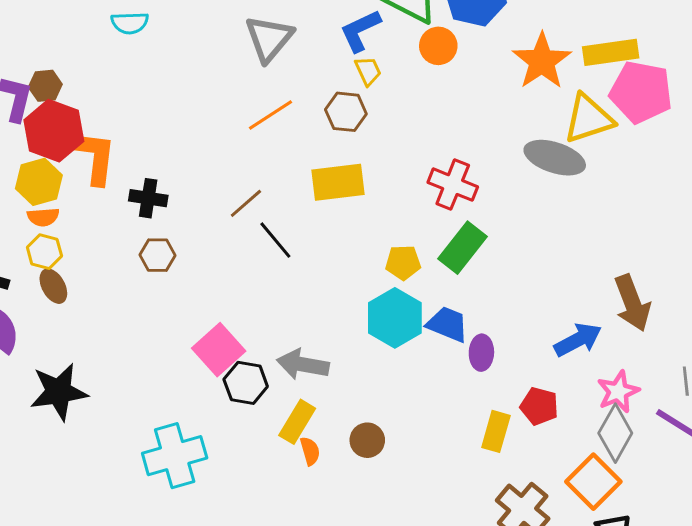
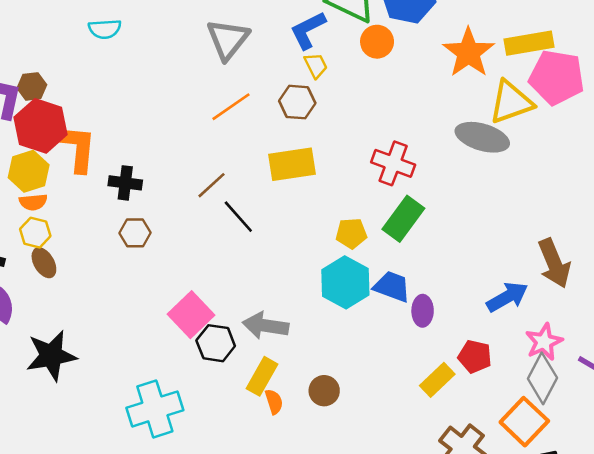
yellow rectangle: (496, 431) -> (437, 380), turned 32

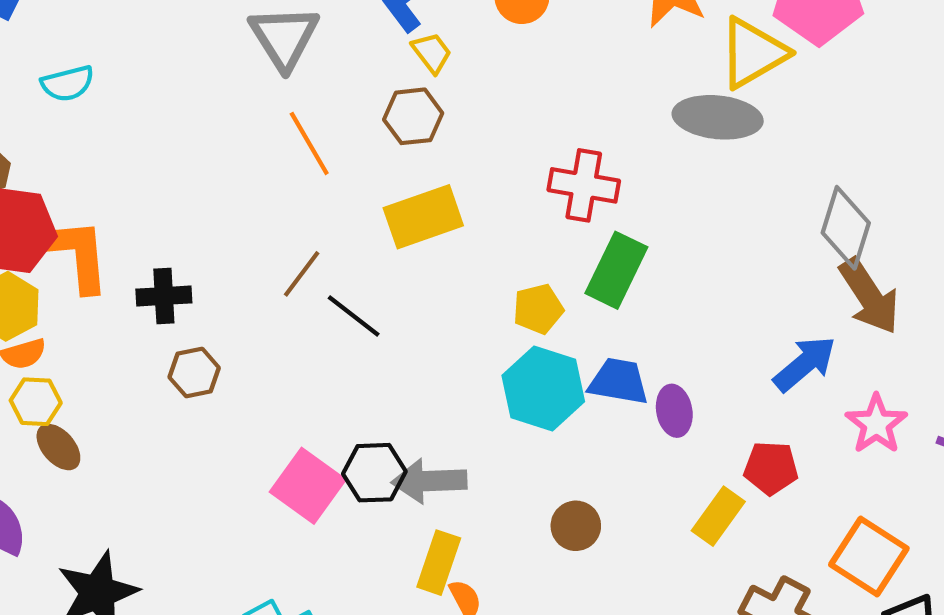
cyan semicircle: (105, 29) -> (68, 83), moved
orange line: (231, 107) -> (309, 143), turned -75
black hexagon: (216, 343) -> (374, 473), moved
gray diamond: (542, 378) -> (846, 228), moved
brown circle: (324, 391) -> (576, 526), moved

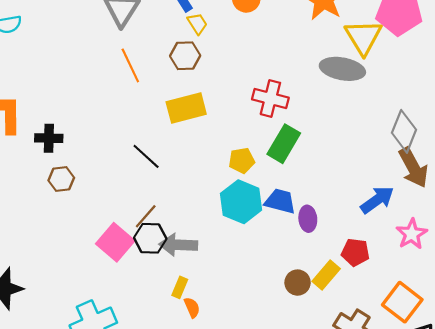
yellow triangle: (753, 53) -> (363, 37), turned -36
brown line: (302, 274) -> (146, 216), moved
brown circle: (576, 526) -> (298, 283), moved
yellow rectangle: (439, 563) -> (180, 287), size x0.7

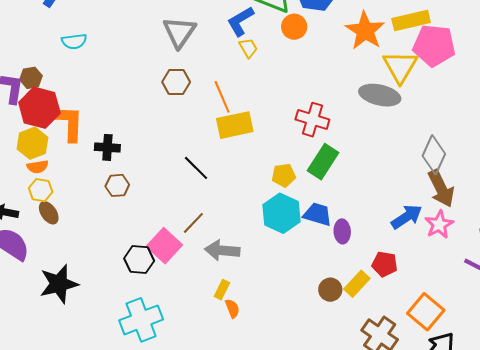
brown hexagon: (185, 56) -> (176, 82), moved
orange line: (130, 65) -> (222, 97), moved
pink star: (412, 234) -> (439, 225), moved
black hexagon: (150, 238) -> (139, 260), moved

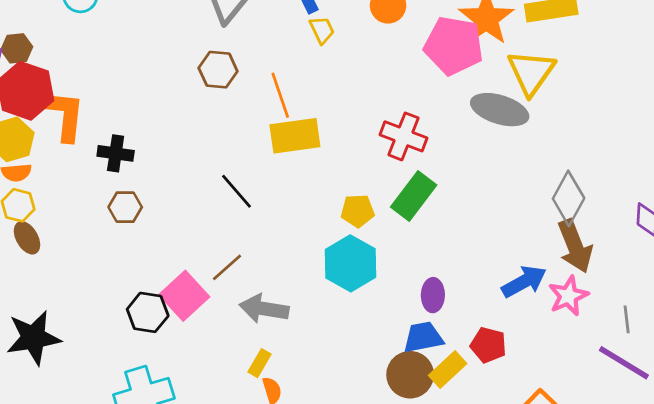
pink pentagon: (434, 45) -> (454, 46), moved
blue trapezoid: (318, 214) -> (423, 337), moved, turned -32
brown circle: (330, 290) -> (410, 375), size x1.4

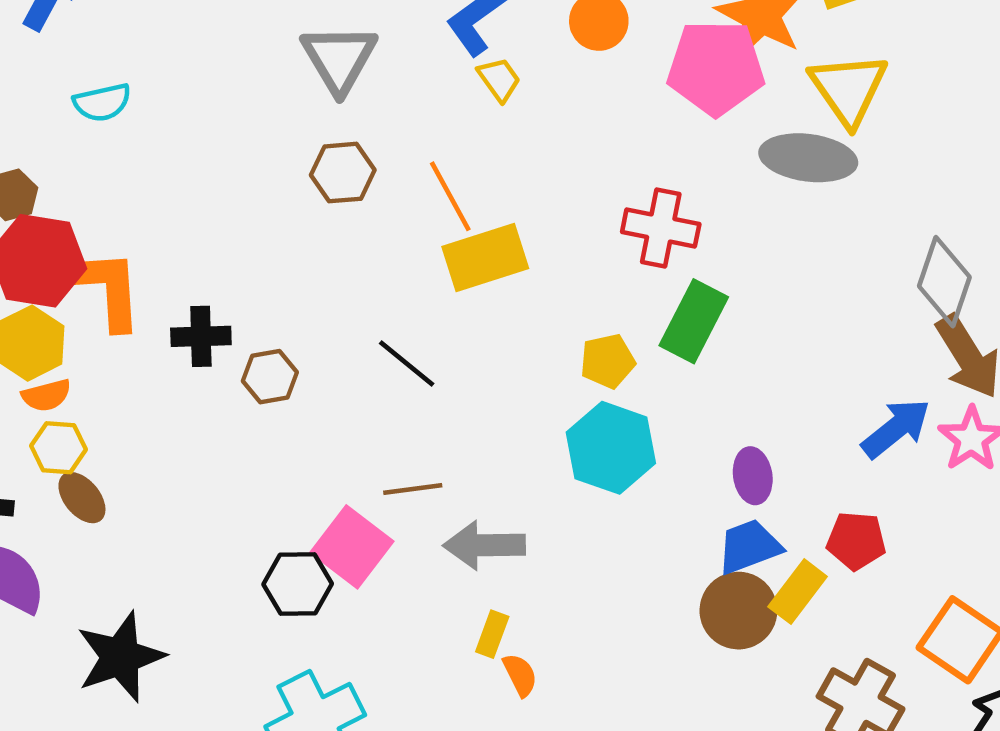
brown hexagon: (125, 207) -> (270, 377), moved
brown line: (227, 267) -> (413, 489), turned 44

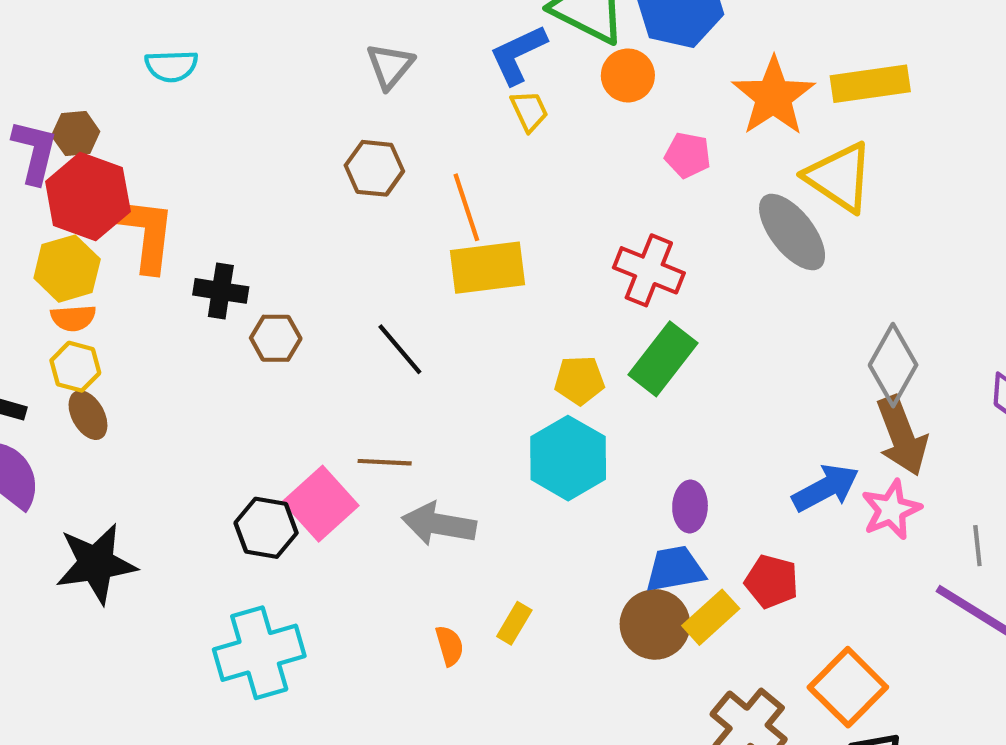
gray triangle: (339, 58) -> (390, 66), size x0.7
pink pentagon: (716, 68) -> (688, 155), moved, size x0.5
yellow triangle: (848, 89) -> (839, 177), turned -32
gray ellipse: (808, 158) -> (792, 232), turned 34
yellow rectangle: (492, 634) -> (514, 623), moved

